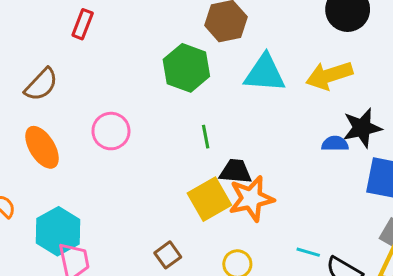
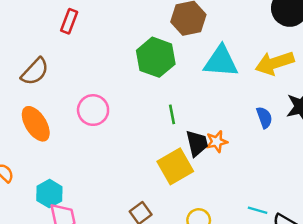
blue semicircle: (335, 144) -> (264, 117), moved, turned 70
black trapezoid: (236, 171) -> (197, 143), turned 72
orange star: (251, 199) -> (217, 142), moved, size x0.6
cyan hexagon: (58, 231) -> (49, 194), size x0.7

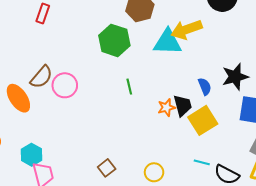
yellow arrow: (275, 63) -> (186, 30), moved
brown semicircle: (35, 72) -> (41, 77), moved
black trapezoid: (197, 143) -> (183, 106), moved
yellow square: (175, 166) -> (203, 120), moved

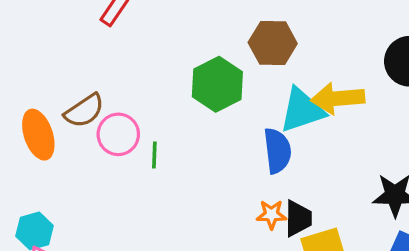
cyan triangle: (168, 42) -> (302, 110), turned -36
green line: (129, 87) -> (154, 155), moved
blue semicircle: (205, 87) -> (277, 151), moved, size x1.5

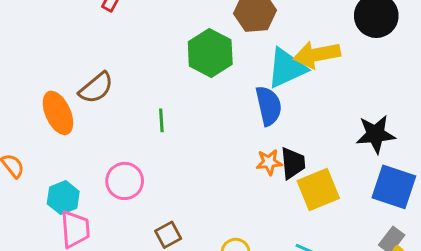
pink circle: (118, 134) -> (125, 181), moved

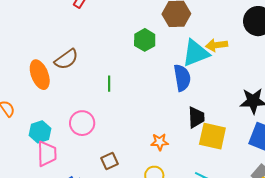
green hexagon: (210, 53) -> (145, 40), size x0.7
yellow arrow: (317, 55) -> (217, 45), size x0.7
orange star: (269, 162) -> (160, 142), moved
yellow square: (318, 189) -> (212, 136), turned 32

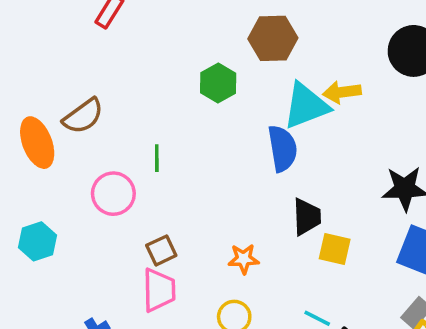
pink circle: (82, 123) -> (113, 194), moved
yellow square: (212, 136) -> (335, 249), size x0.7
pink trapezoid: (47, 154) -> (159, 290), moved
brown square: (109, 161) -> (161, 250), moved

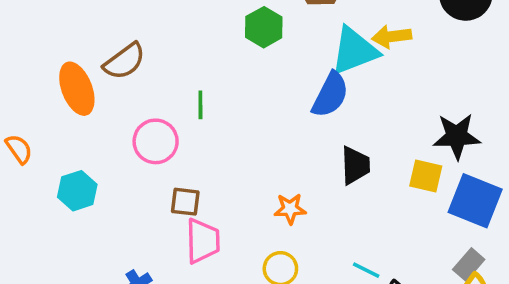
blue semicircle: (282, 148) -> (330, 95), turned 36
yellow square: (335, 249) -> (426, 176), moved
brown square: (161, 250) -> (185, 202), moved, turned 32

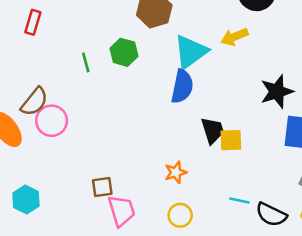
yellow arrow: (392, 37) -> (234, 37), moved
green line: (200, 105) -> (86, 62), moved
pink circle: (156, 141) -> (52, 121), moved
yellow square: (426, 176) -> (231, 140), moved

